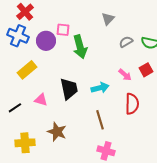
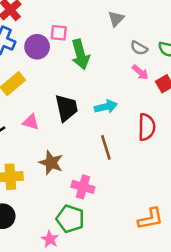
gray semicircle: (126, 42) -> (139, 48), turned -120
pink arrow: (125, 75) -> (140, 72), moved
pink cross: (106, 151) -> (83, 187), moved

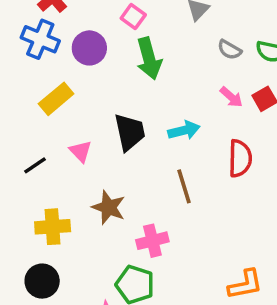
pink square: (59, 33) -> (133, 16), moved, turned 30
pink arrow: (140, 72) -> (231, 97), moved
pink triangle: (31, 122) -> (81, 151), turned 30
pink cross: (83, 187) -> (152, 241), turned -30

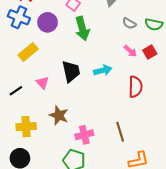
brown line: (184, 186) -> (120, 132), moved

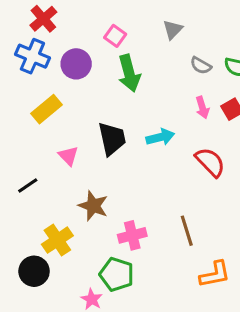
pink arrow: (130, 51) -> (202, 108), turned 32
red semicircle: (135, 87) -> (210, 162), turned -45
black line: (16, 91) -> (28, 185), moved
yellow cross: (26, 127) -> (57, 240), moved, turned -30

